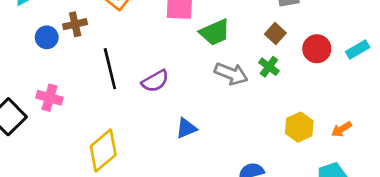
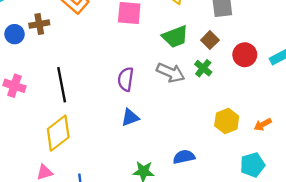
green trapezoid: (215, 32) -> (175, 37), moved
black line: (110, 69) -> (62, 85), moved
purple semicircle: (155, 81) -> (126, 79), moved, turned 125

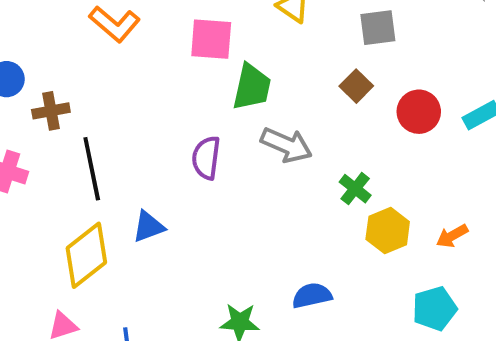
brown cross: (39, 24) -> (51, 111), moved
green trapezoid: (175, 37) -> (252, 87), moved, turned -56
green cross: (203, 68) -> (355, 189), moved
blue triangle: (130, 117) -> (148, 227), moved

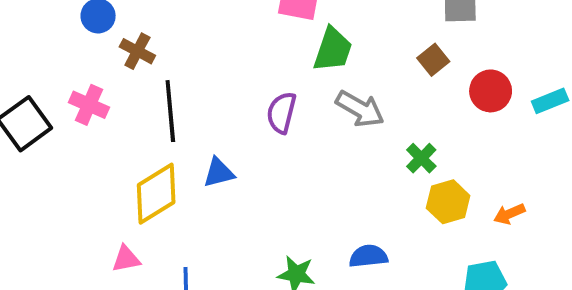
brown cross: (51, 111) -> (137, 51), turned 32

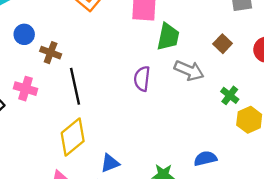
brown square: (433, 60) -> (223, 44), moved
blue triangle: (219, 173) -> (110, 163), moved

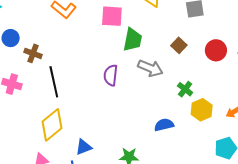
blue semicircle: (205, 159) -> (164, 125), moved

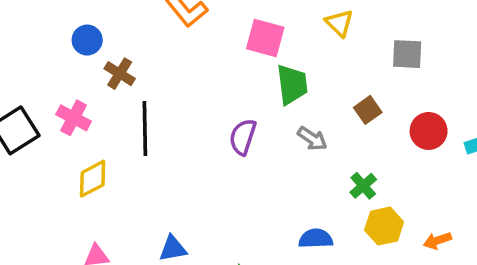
green trapezoid: (133, 40) -> (292, 84), turned -30
gray arrow: (150, 68) -> (312, 139), size x0.7
yellow diamond: (52, 125) -> (93, 179), moved, size x0.7

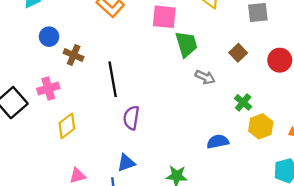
pink cross: (74, 118) -> (48, 88), turned -35
black line: (145, 129) -> (113, 79), moved
purple semicircle: (243, 137) -> (131, 118), moved

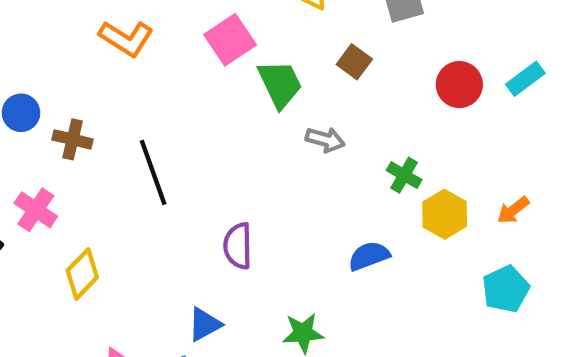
pink square: (164, 17) -> (230, 40), turned -30
brown square: (238, 53) -> (354, 62), moved
pink cross: (48, 88) -> (36, 210), turned -30
purple semicircle: (131, 118) -> (238, 246), moved

